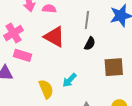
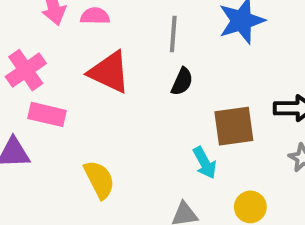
cyan arrow: (70, 80) -> (205, 163), moved, turned -70

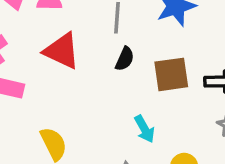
brown square: (234, 126) -> (171, 74), moved

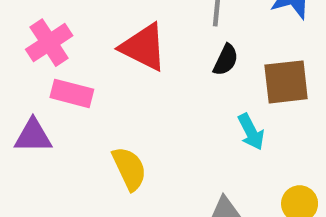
cyan arrow: (144, 129) -> (251, 132), moved

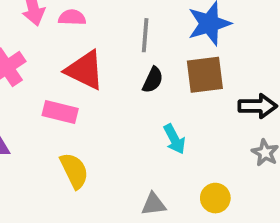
brown square: (286, 82) -> (205, 75), moved
pink rectangle: (72, 93) -> (60, 112), moved

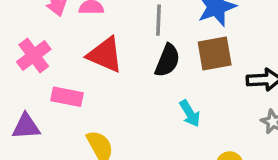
black semicircle: (153, 80) -> (167, 60), size x1.4
pink rectangle: (60, 112) -> (67, 97), moved

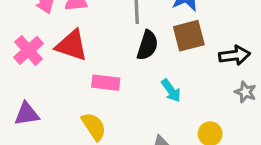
red triangle: (105, 55) -> (72, 45), moved
pink rectangle: (67, 97) -> (106, 83), moved

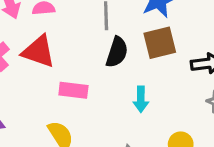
cyan arrow: (171, 91) -> (141, 99), turned 35

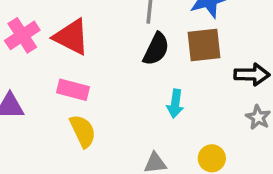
pink rectangle: (73, 90) -> (73, 90), moved

